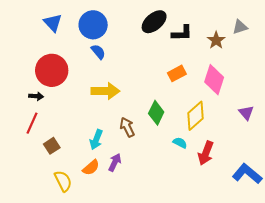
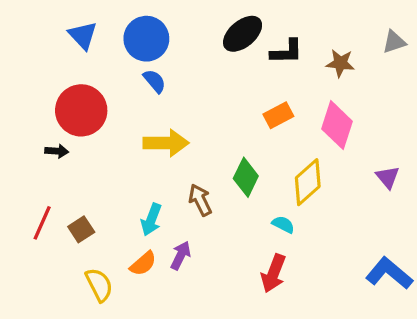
gray triangle: (240, 27) -> (394, 42), moved
brown star: (216, 40) -> (340, 63), turned -30
red line: (32, 123) -> (42, 223), moved
red arrow: (206, 153) -> (273, 273), moved

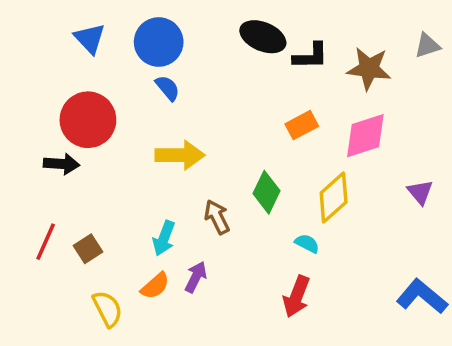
black ellipse: (243, 34) -> (263, 37), turned 63
brown star: (340, 63) -> (369, 69), size x1.4
pink diamond: (337, 125) -> (365, 136), turned 54
black arrow: (57, 151) -> (61, 164), size x1.4

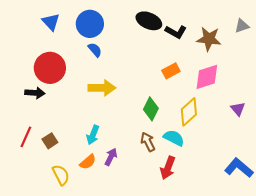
black L-shape: (311, 56) -> (176, 32), turned 30
brown arrow: (217, 217) -> (148, 142), moved
cyan semicircle: (307, 243) -> (174, 138), size x1.5

